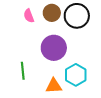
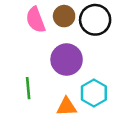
pink semicircle: (29, 16) -> (36, 20), size x1.5

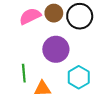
pink semicircle: (36, 20) -> (30, 16), turned 85
orange triangle: (67, 107) -> (42, 89), moved

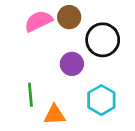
black circle: (80, 16) -> (103, 40), moved
purple circle: (56, 49) -> (72, 64), size x0.7

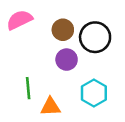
brown circle: (69, 17) -> (63, 30), moved
pink semicircle: (38, 21) -> (19, 20), moved

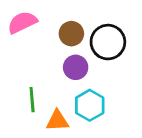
cyan hexagon: (94, 93) -> (90, 105), moved

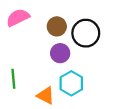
green line: (32, 100) -> (13, 79), moved
orange triangle: (57, 121) -> (46, 96), turned 30

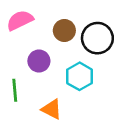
purple circle: (60, 53) -> (39, 61), moved
cyan hexagon: (71, 83) -> (80, 76), moved

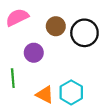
cyan hexagon: (80, 76) -> (71, 92), moved

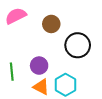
black circle: (84, 33) -> (78, 45), moved
purple circle: (34, 53) -> (39, 66), moved

